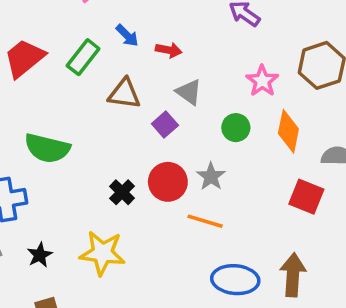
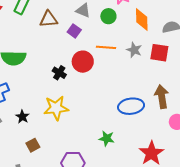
green circle: (236, 128) -> (108, 16), moved
gray star: (211, 176) -> (134, 50), moved
orange line: (205, 221) -> (106, 47), moved

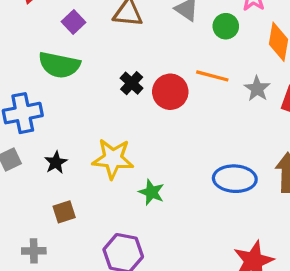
purple square: (74, 31) -> (73, 22), moved
black cross: (59, 73) -> (132, 83), moved
green star: (107, 138) -> (152, 192), moved

